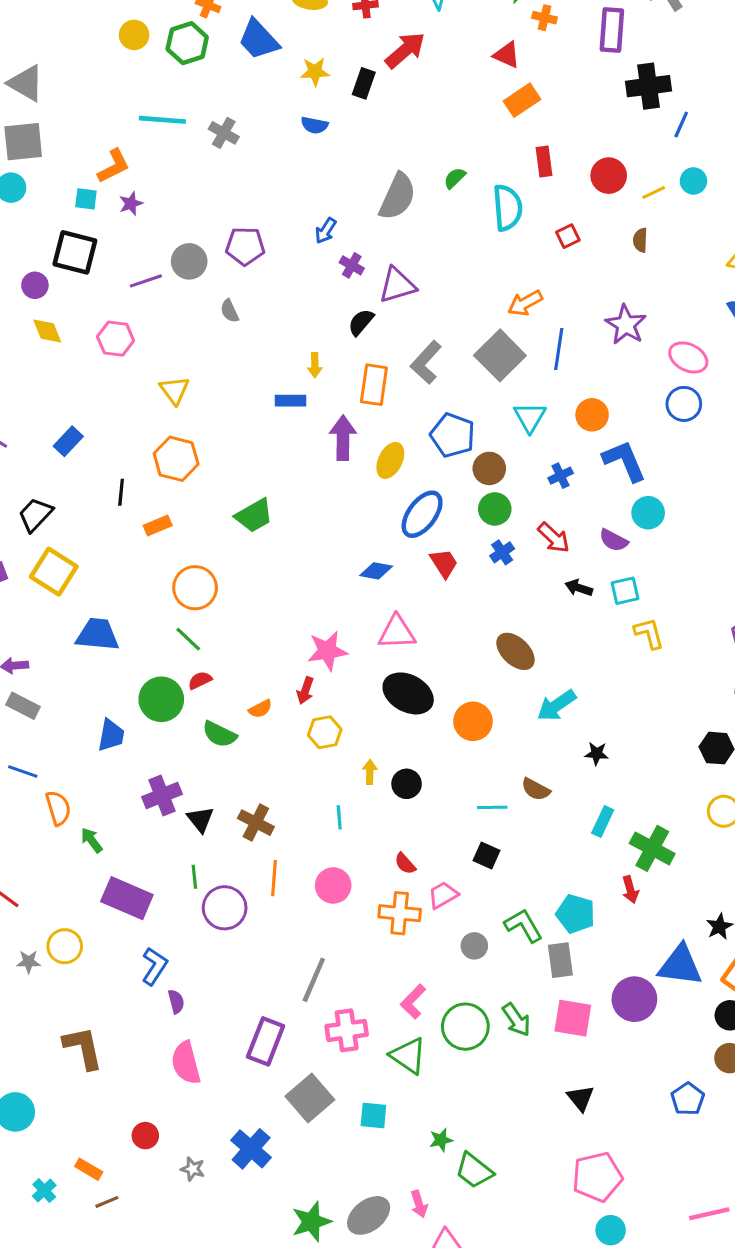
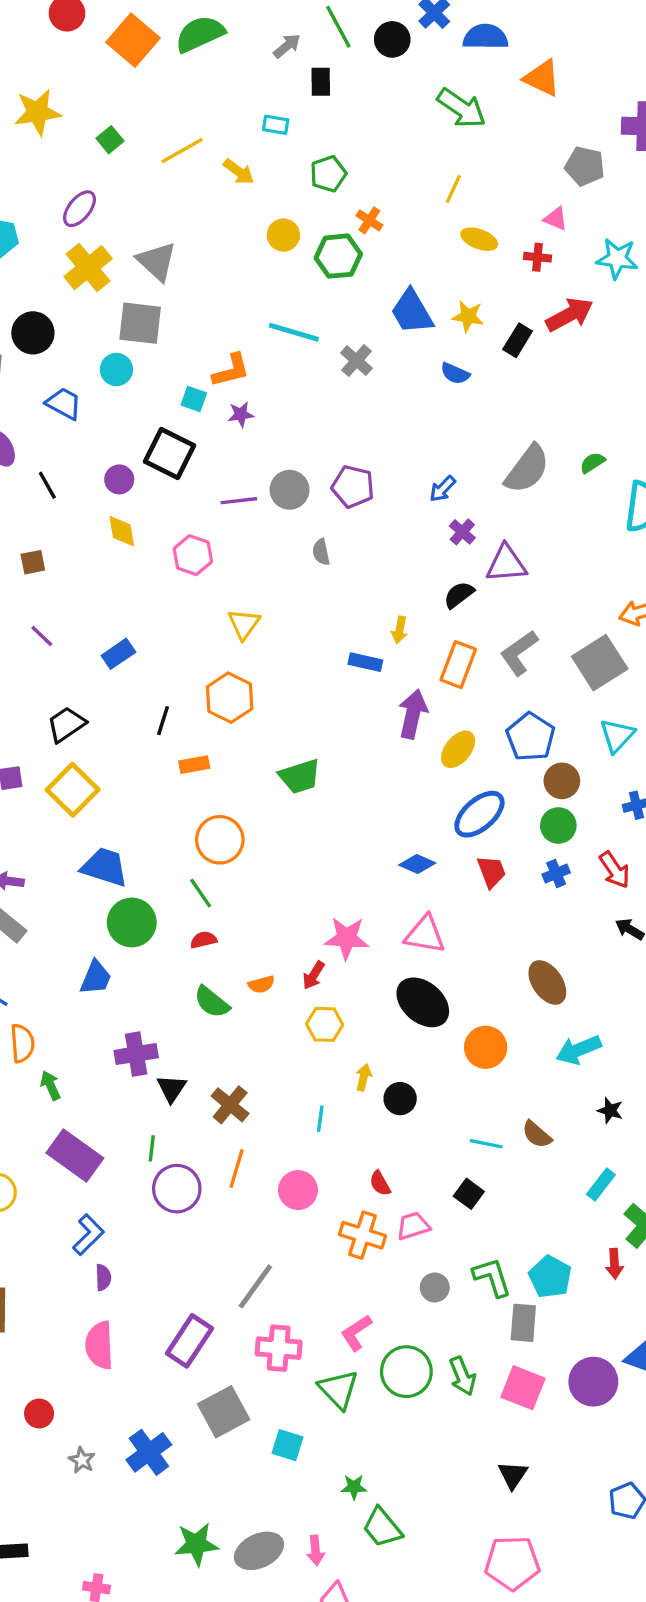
blue trapezoid: (259, 40) -> (412, 312), moved
green circle: (161, 699) -> (132, 922), moved

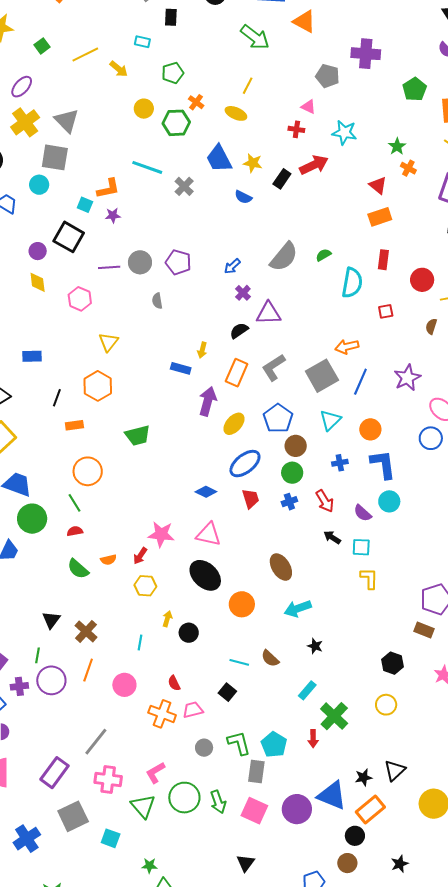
yellow ellipse: (479, 239) -> (236, 113), moved
blue rectangle: (118, 654) -> (32, 356), turned 30
purple cross: (136, 1054) -> (19, 686), moved, size x0.7

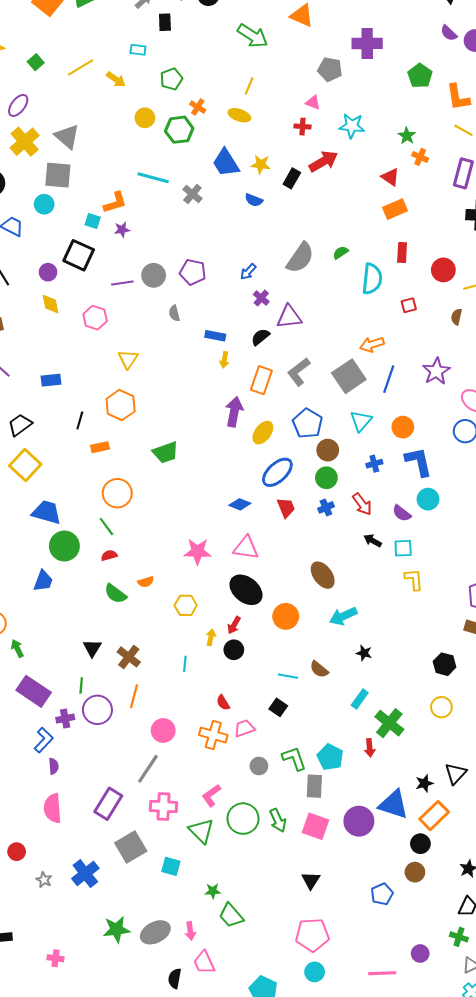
blue rectangle: (181, 368) -> (215, 336), moved
red arrow: (140, 556) -> (234, 625), moved
pink circle: (124, 685) -> (163, 730), moved

